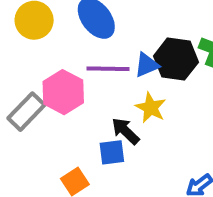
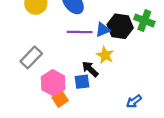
pink hexagon: (63, 92) -> (53, 83), moved

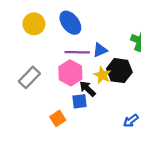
black hexagon: (120, 26) -> (119, 71), moved
pink hexagon: (53, 83) -> (70, 73), moved

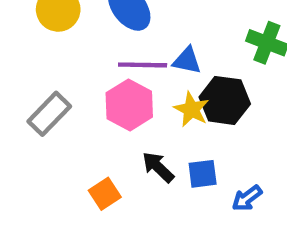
blue triangle: (100, 50) -> (187, 61), turned 35
black arrow: (87, 89) -> (158, 167), moved
blue square: (79, 101) -> (203, 174), moved

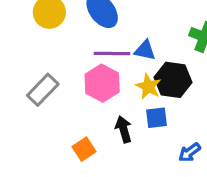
black arrow: (158, 167) -> (124, 129), turned 30
blue square: (203, 174) -> (157, 118), moved

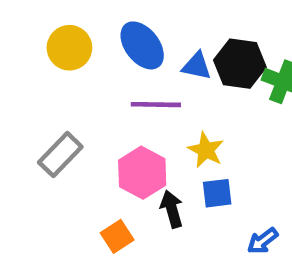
blue triangle: (145, 50) -> (197, 66), moved
black hexagon: (173, 80) -> (240, 64), moved
pink hexagon: (102, 83) -> (142, 173), moved

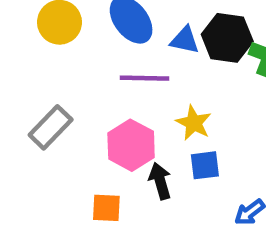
orange square: (117, 236) -> (106, 208), turned 36

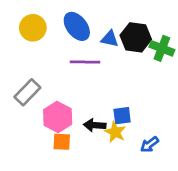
yellow star: (194, 123) -> (115, 132), moved
pink hexagon: (131, 145) -> (58, 117), moved
black arrow: (160, 181) -> (95, 125), turned -70

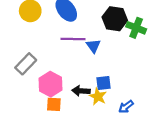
blue triangle: (110, 39) -> (93, 46), moved, turned 42

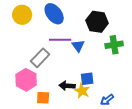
green cross: (136, 28) -> (114, 45), moved, turned -30
gray rectangle: (26, 64) -> (40, 58), moved
pink hexagon: (51, 84) -> (26, 80), moved

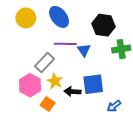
blue square: (87, 79) -> (93, 84), size x1.5
yellow star: (82, 91) -> (55, 81), moved
orange square: (43, 98) -> (48, 104), turned 32

